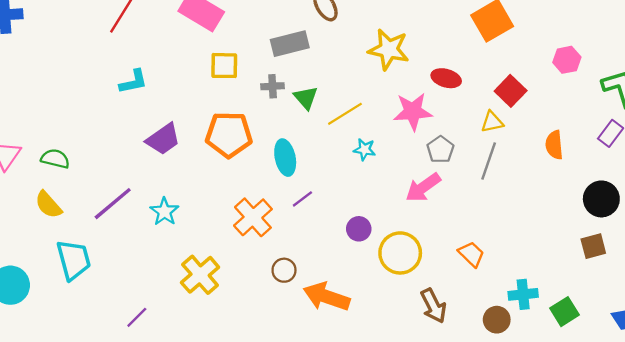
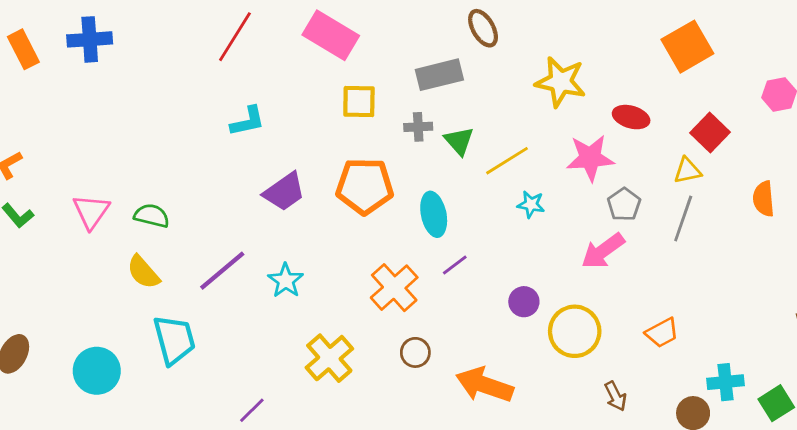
orange trapezoid: (471, 254) -> (662, 333), turned 108
brown circle: (284, 270) -> (415, 352), moved
brown arrow: (433, 306) -> (616, 396), size x0.7

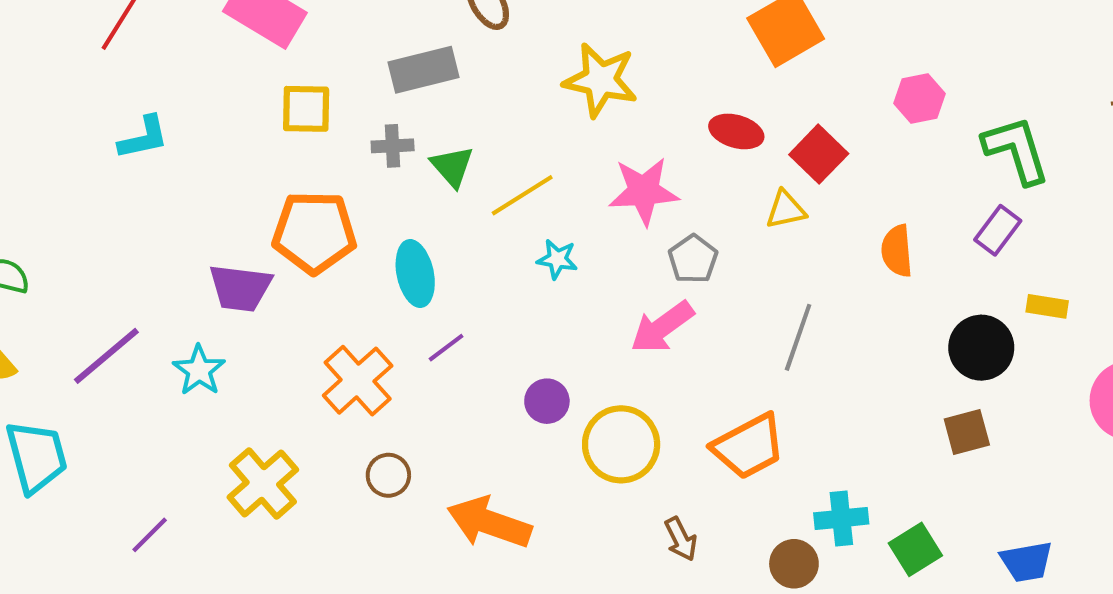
red ellipse: (631, 117) -> (736, 131), moved
purple trapezoid: (284, 192) -> (240, 288), moved, turned 42
gray line: (683, 219) -> (798, 337), moved
orange trapezoid: (662, 333) -> (749, 446), size x1.5
purple line: (252, 410) -> (150, 535), moved

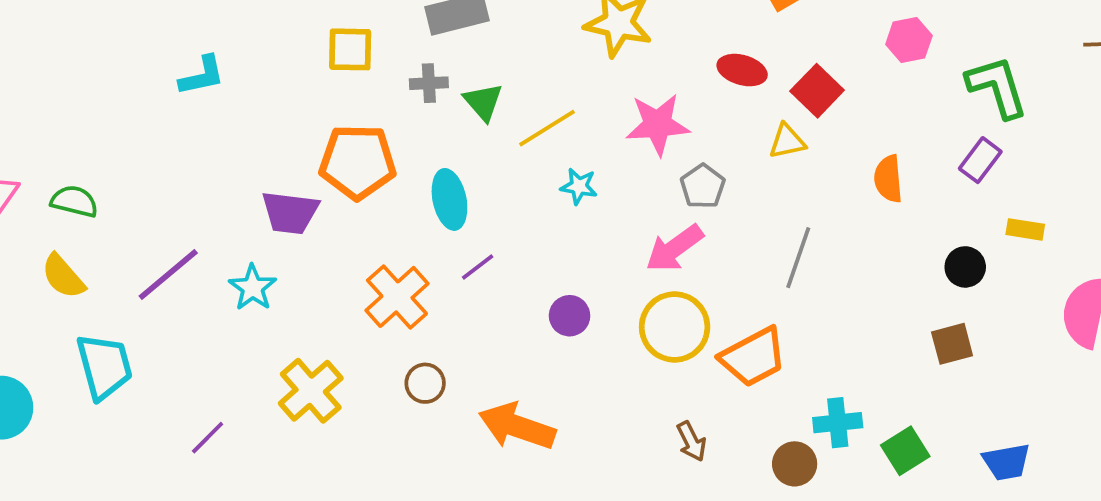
black circle: (981, 348) -> (965, 267), size x0.7
yellow circle: (621, 444) -> (675, 327), moved

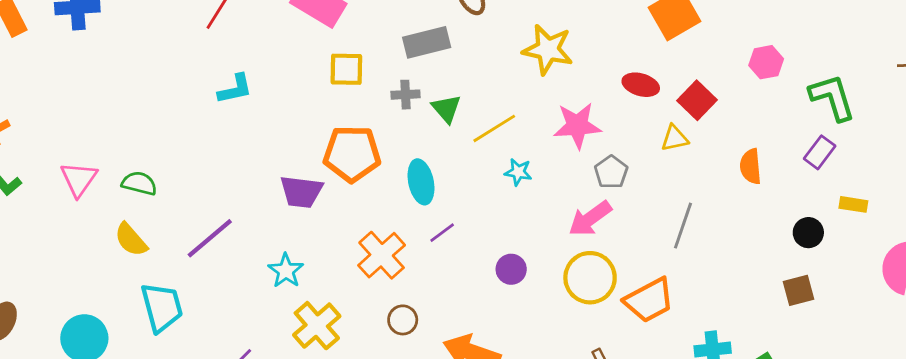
cyan star: (253, 288) -> (286, 271), moved

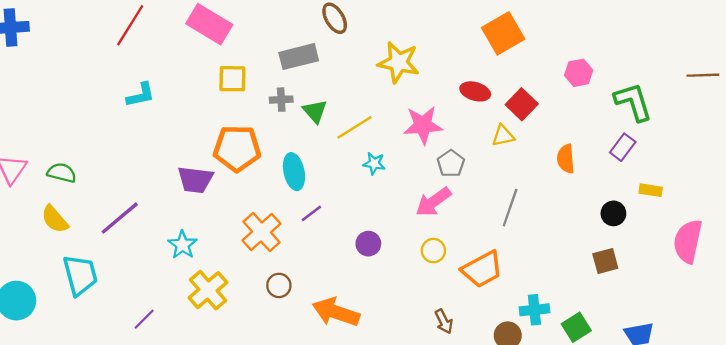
yellow circle: (590, 278) -> (433, 251), size x0.6

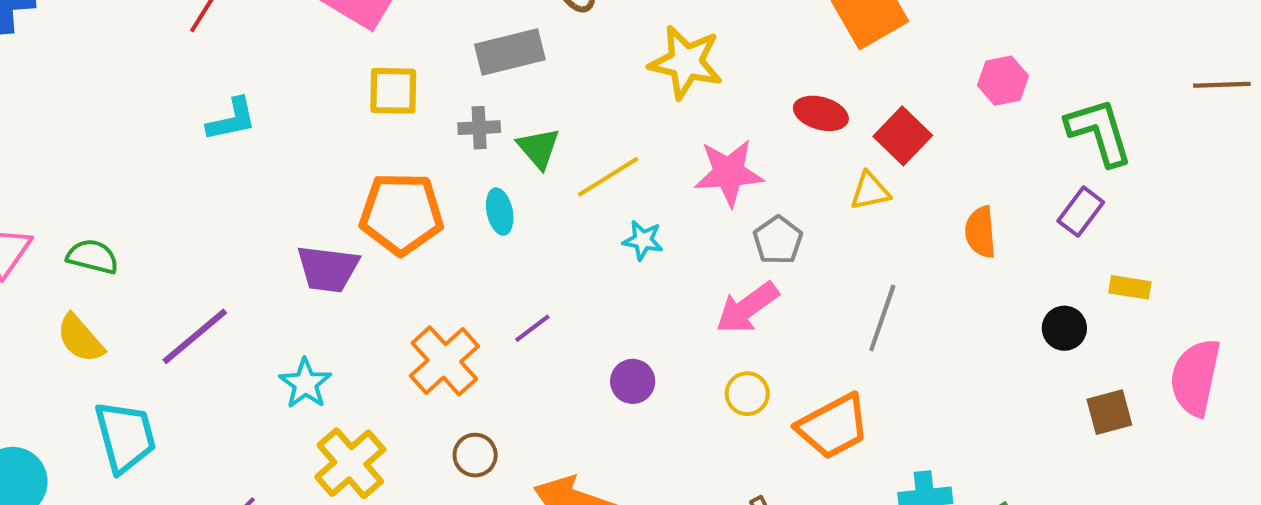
cyan ellipse: (294, 172) -> (500, 212), moved, size x0.7
brown square: (605, 261) -> (1109, 412), moved

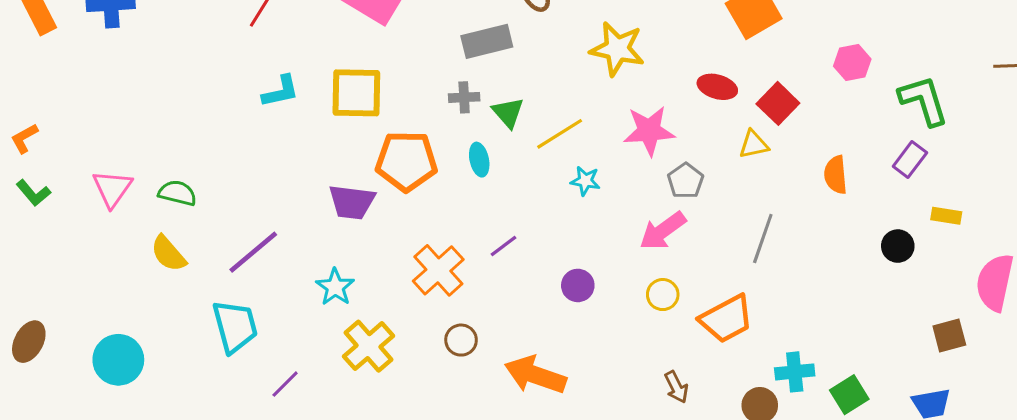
yellow square: (393, 91) -> (356, 93), moved, size x1.4
brown square: (1109, 412) -> (949, 336), moved
cyan trapezoid: (125, 437) -> (235, 326), moved

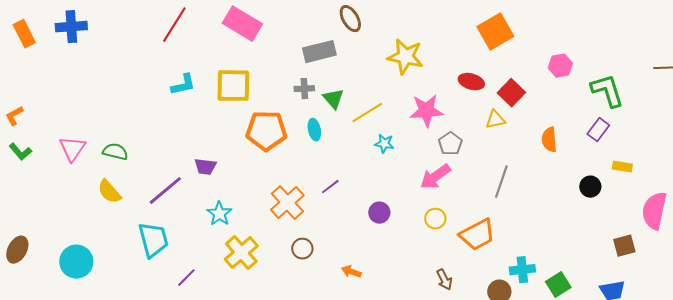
purple trapezoid: (352, 202) -> (205, 167), moved, size x0.7
orange arrow: (535, 375) -> (351, 272), size x0.5

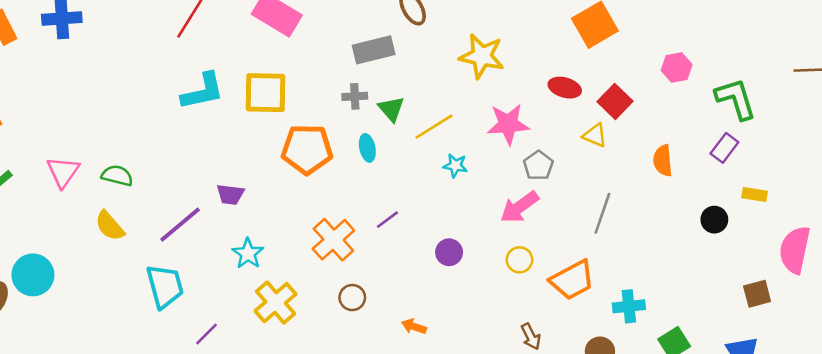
cyan L-shape: (183, 85) -> (203, 91), size x1.4
yellow triangle: (495, 120) -> (595, 135), turned 35
cyan circle: (76, 262) -> (33, 275), moved
cyan cross: (522, 270) -> (629, 306), moved

